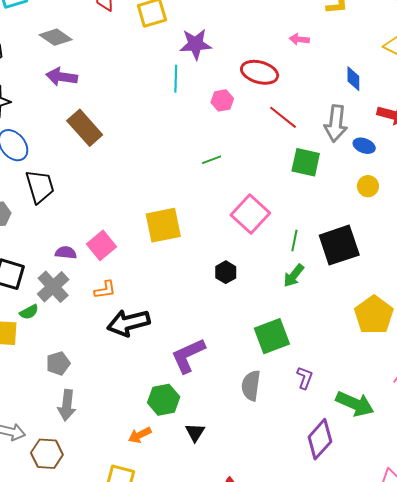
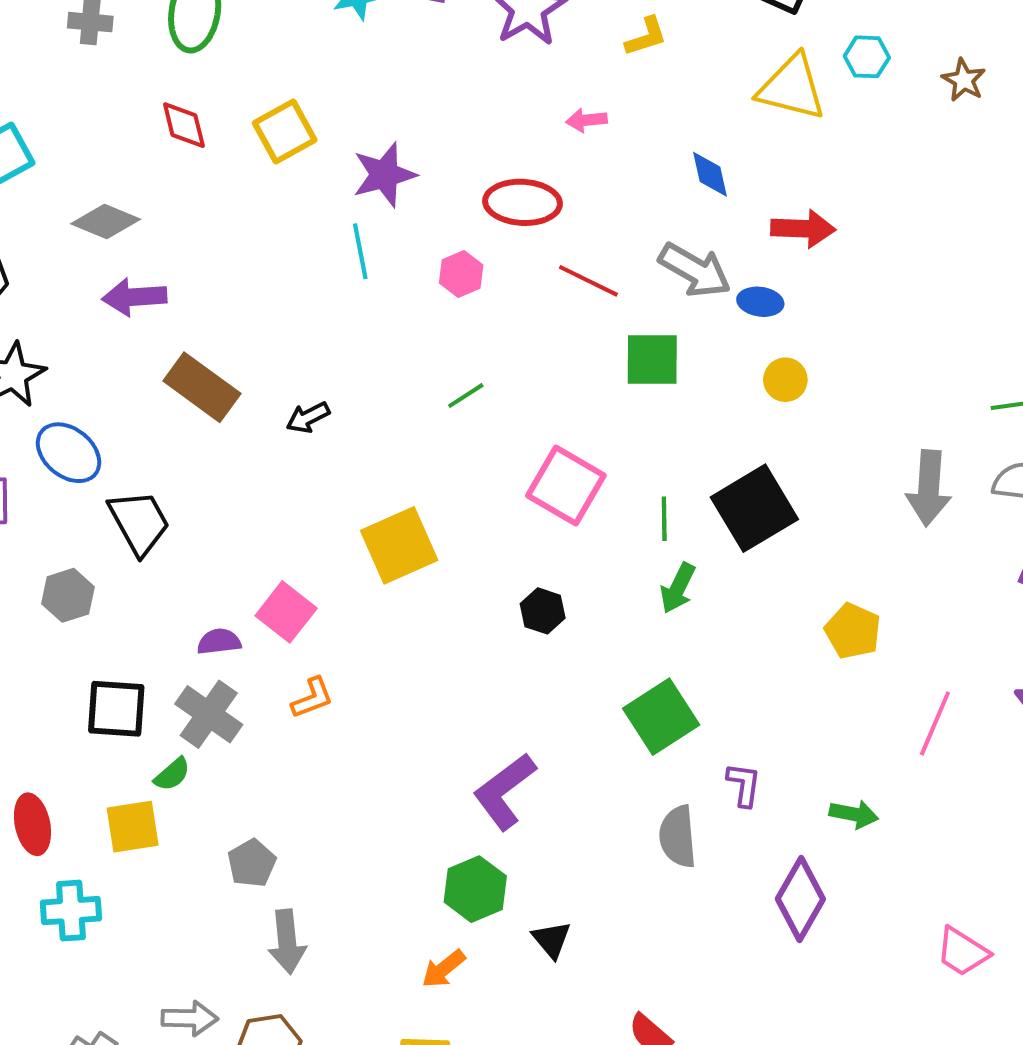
gray arrow: (336, 123) -> (695, 270), turned -54
yellow pentagon: (374, 315) -> (853, 631), size x0.7
black arrow: (128, 323) -> (308, 417), moved, size x0.5
gray semicircle: (251, 386) -> (678, 837), moved
green arrow: (355, 404) -> (854, 814), size x0.6

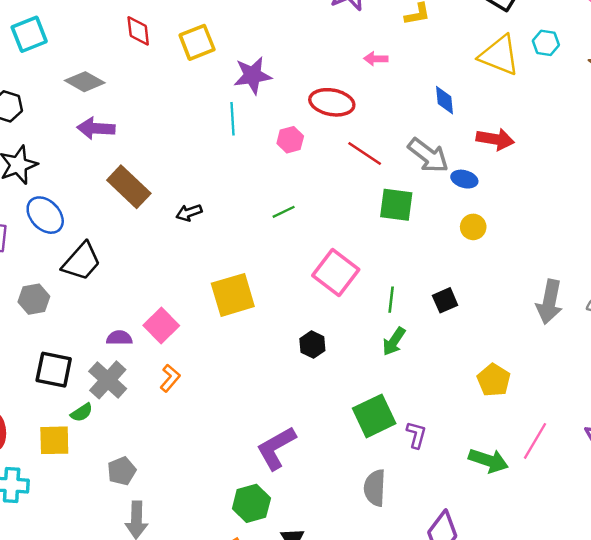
black square: (754, 508) -> (445, 300), size x0.5
black trapezoid: (139, 522) -> (82, 261), turned 63
orange L-shape: (312, 698) -> (170, 378), turned -36
purple L-shape: (744, 785) -> (416, 435), moved
green arrow: (854, 814) -> (488, 461), moved, size x1.4

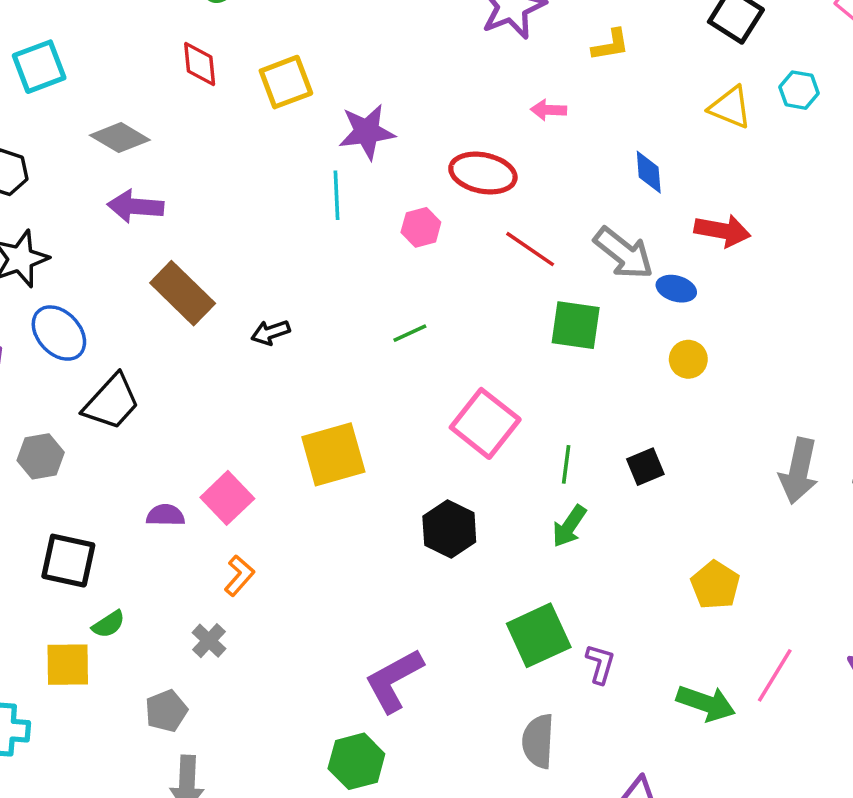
yellow triangle: (499, 55) -> (730, 107), size x0.7
black hexagon: (312, 345) -> (449, 529), size x1.4
gray cross: (108, 380) -> (209, 641), moved, size x0.6

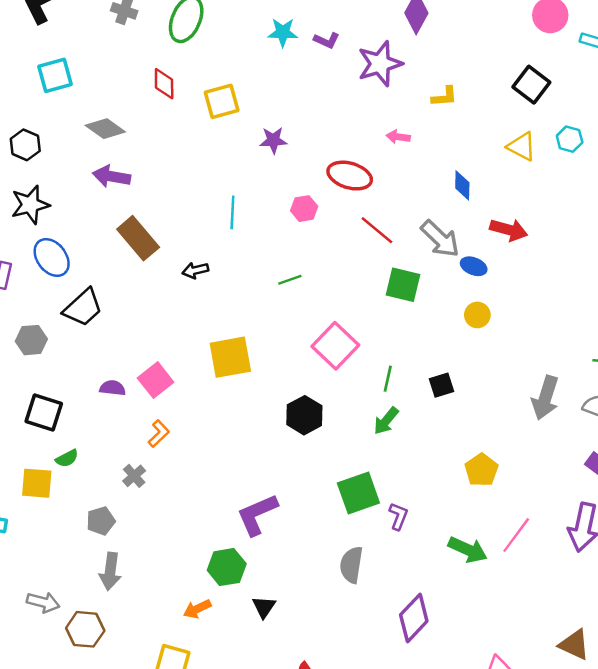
purple star: (367, 132) -> (273, 140), size x0.7
cyan line: (336, 195) -> (232, 212), moved

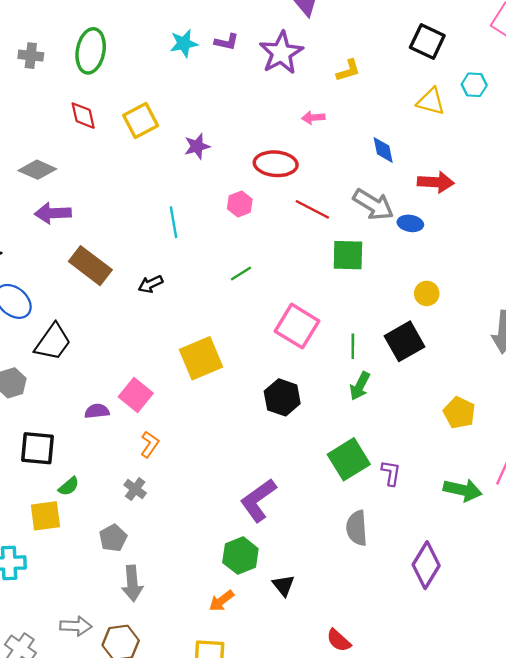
yellow circle: (477, 315) -> (427, 293), moved
black square: (441, 385) -> (404, 341), size x1.6

